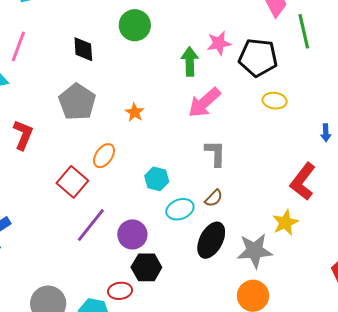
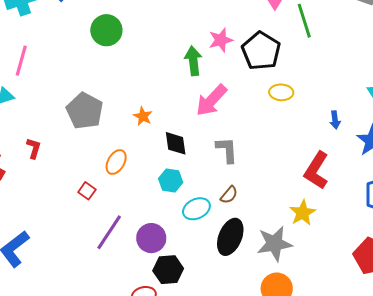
green circle: (135, 25) -> (106, 30), moved
black diamond: (83, 49) -> (176, 143), moved
black pentagon: (258, 58) -> (261, 51), turned 30
red L-shape: (23, 135) -> (34, 148), size x0.7
red square: (72, 182) -> (87, 191), size x0.6

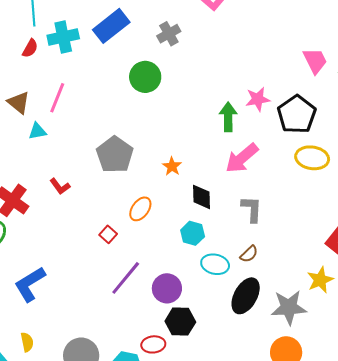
yellow ellipse: (281, 92) -> (312, 158), size x1.4
red L-shape: (34, 148) -> (60, 186), turned 120
cyan ellipse: (196, 209) -> (215, 264), turned 32

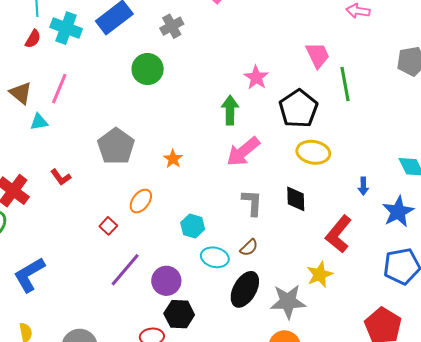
cyan cross: (63, 37) -> (66, 28), turned 32
pink star: (258, 99) -> (256, 77), moved, turned -30
black diamond: (202, 197) -> (296, 199), moved

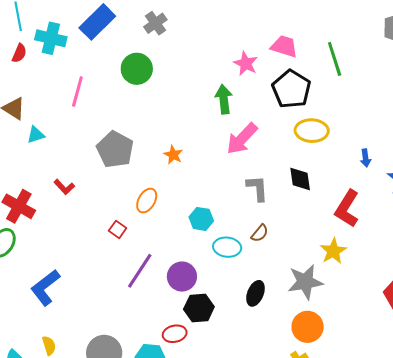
pink trapezoid: (318, 55) -> (284, 46), moved, turned -40
pink line: (59, 89) -> (77, 92), moved
black ellipse: (245, 289) -> (255, 293), moved, size x0.7

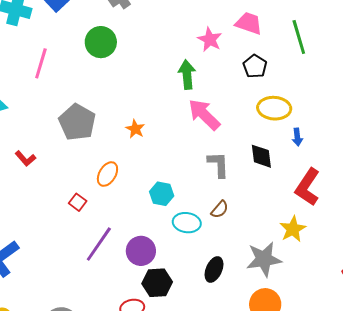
black pentagon: (291, 89) -> (255, 66), size x0.6
pink arrow: (242, 139) -> (204, 115), turned 90
blue arrow: (366, 158) -> (297, 137), moved

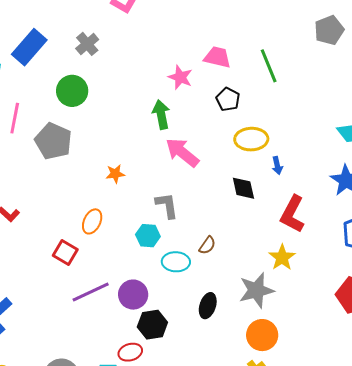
gray pentagon: (77, 122) -> (53, 141), moved
orange star: (135, 129) -> (115, 174), turned -30
gray L-shape: (218, 164) -> (167, 205), moved
red square: (78, 202) -> (65, 252), size x1.4
purple line: (99, 244) -> (91, 292), turned 36

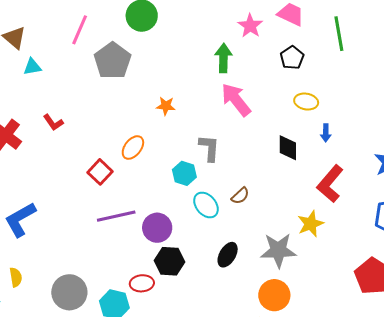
yellow ellipse: (251, 139) -> (306, 102), size x0.7
cyan ellipse: (176, 262) -> (206, 205), turned 36

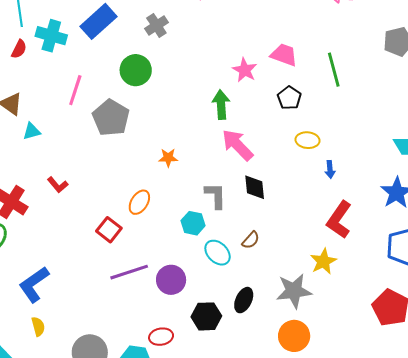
black diamond: (288, 148) -> (255, 187), moved
black hexagon: (169, 261) -> (206, 316), moved
yellow semicircle: (16, 277) -> (38, 326), moved

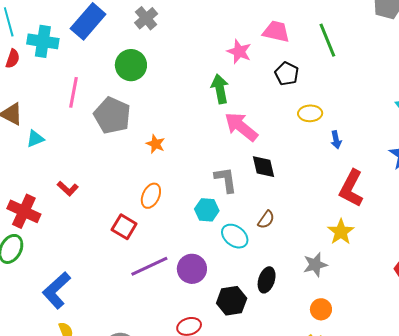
orange star: (168, 158) -> (155, 144), moved, turned 30
gray star: (294, 291) -> (315, 265), size x0.7
orange circle: (294, 336) -> (321, 309), size x0.7

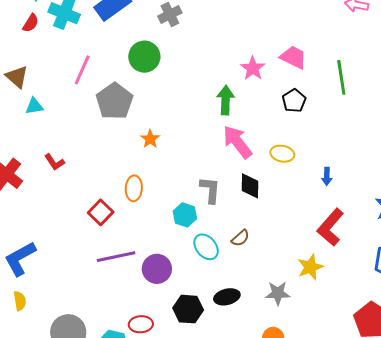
yellow ellipse: (310, 113) -> (282, 154), moved
orange ellipse: (151, 196) -> (134, 188), turned -35
black ellipse: (267, 280) -> (227, 297), turned 45

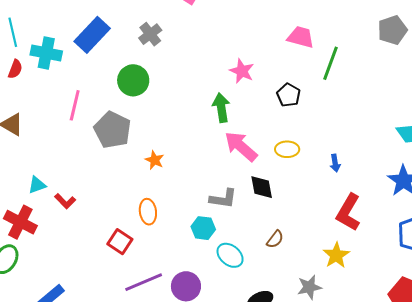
pink trapezoid: (293, 57) -> (301, 37), moved
green line: (341, 77) -> (331, 63), turned 40
cyan triangle: (34, 106) -> (37, 185), moved
gray L-shape: (210, 190) -> (223, 199), turned 104
brown semicircle: (240, 238) -> (275, 239), moved

